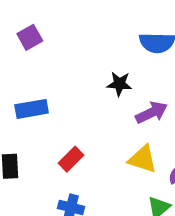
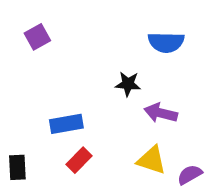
blue rectangle: (32, 109) -> (66, 124), moved
purple arrow: (152, 113) -> (161, 113), turned -140

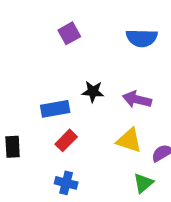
purple square: (37, 37) -> (69, 33), moved
black star: (128, 84) -> (93, 92), moved

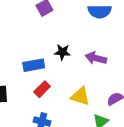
yellow triangle: (129, 140) -> (80, 96), moved

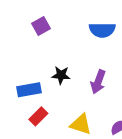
purple arrow: (96, 58) -> (98, 82), turned -84

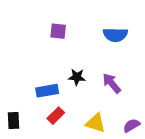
purple square: (41, 26) -> (58, 31), turned 35
purple arrow: (98, 82) -> (112, 83), turned 120

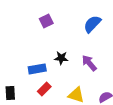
purple square: (58, 31) -> (46, 21), turned -32
blue semicircle: (115, 35) -> (92, 24), turned 132

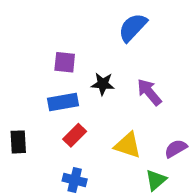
purple square: (46, 21) -> (65, 62), moved, turned 32
blue semicircle: (92, 24) -> (133, 27), moved

